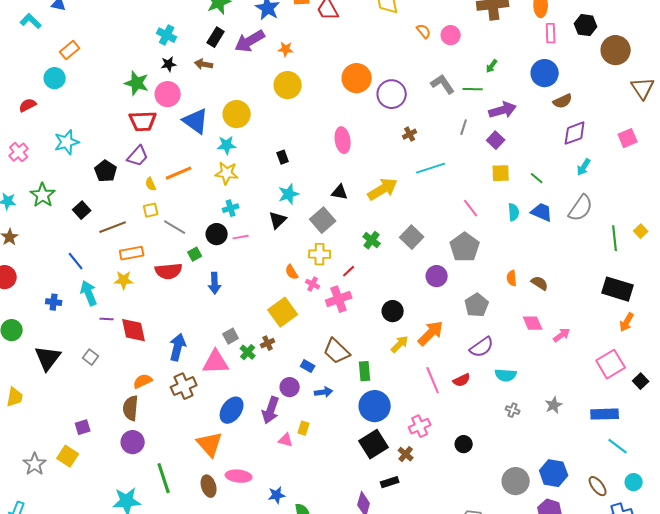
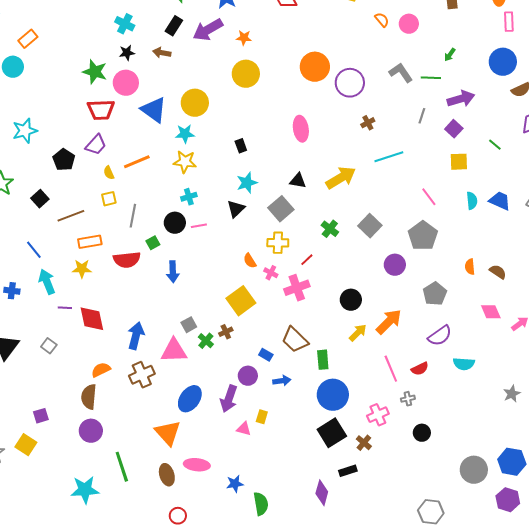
green line: (537, 178) -> (495, 145), moved
gray line: (175, 227) -> (133, 216), turned 70
gray cross: (513, 410) -> (408, 399), moved, turned -32

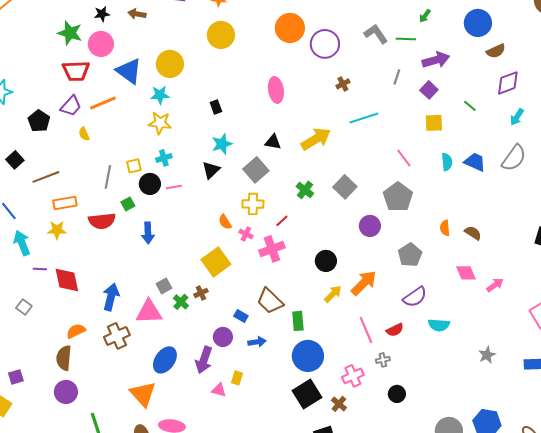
orange line: (137, 162) -> (103, 103), moved
yellow square: (109, 199) -> (134, 166), moved

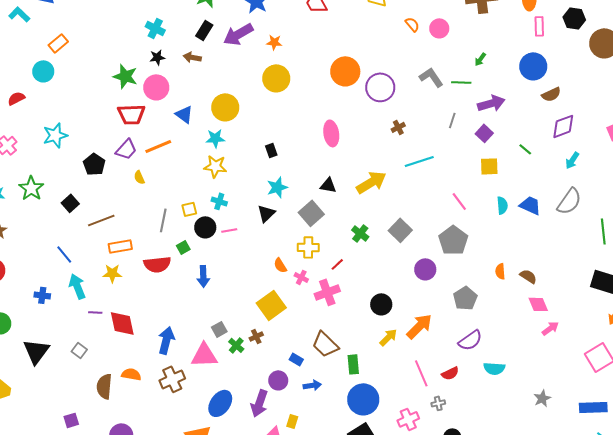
blue triangle: (129, 71) -> (184, 114), size x0.7
cyan cross: (164, 158) -> (219, 201), turned 35
pink diamond: (466, 273) -> (538, 304), moved
orange semicircle: (76, 331) -> (131, 374), turned 36
brown semicircle: (64, 358) -> (104, 386), moved

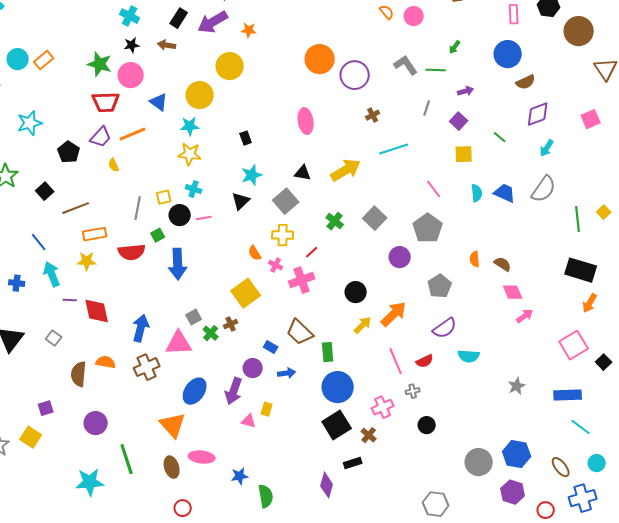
orange rectangle: (58, 43) -> (44, 60), moved
yellow circle: (276, 78) -> (230, 66), moved
purple arrow: (491, 103) -> (466, 91), size x0.6
blue arrow: (203, 276) -> (178, 264), size x1.4

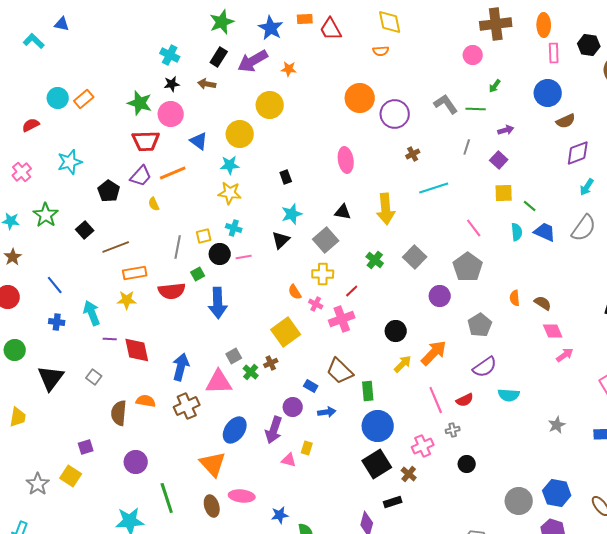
orange semicircle: (387, 12) -> (381, 51), moved, turned 126
pink circle: (414, 16) -> (473, 55), moved
green line: (500, 137) -> (530, 206), moved
yellow arrow: (346, 170) -> (386, 209), turned 116
blue line: (39, 242) -> (55, 285), moved

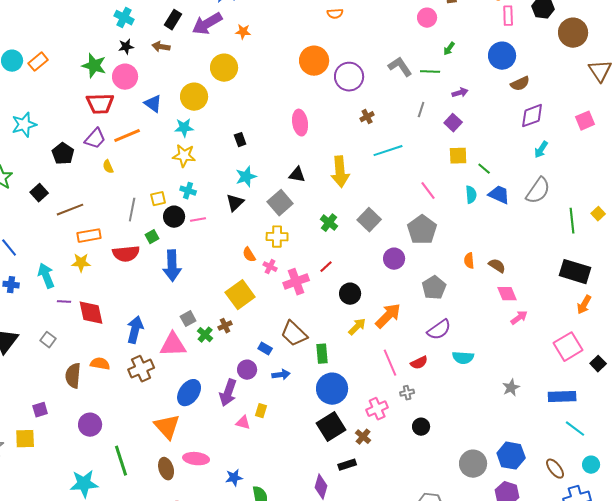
red line: (352, 291) -> (326, 267), moved
yellow square: (71, 476) -> (25, 439), turned -35

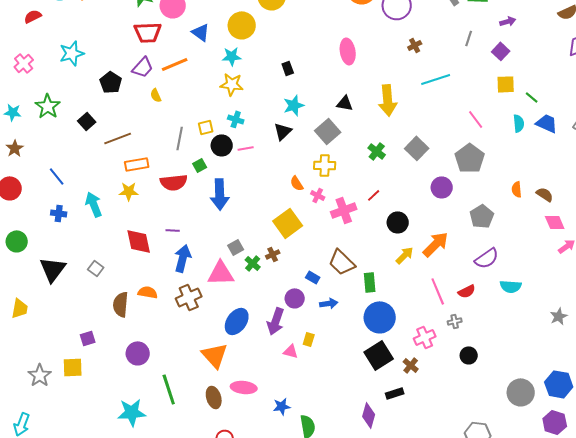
purple line: (64, 302) -> (173, 230), moved

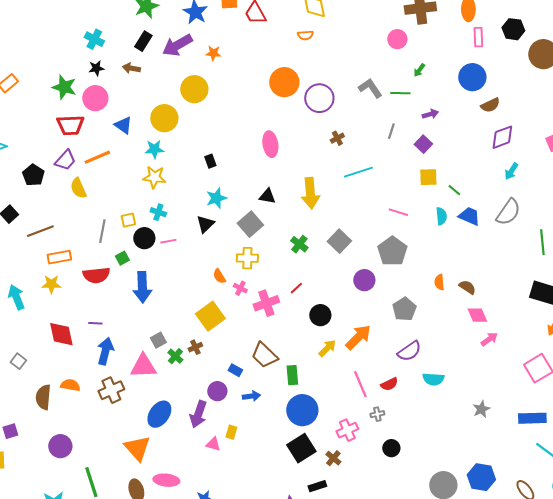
yellow semicircle: (156, 95) -> (78, 188), size x1.5
pink line: (476, 119) -> (398, 212), turned -36

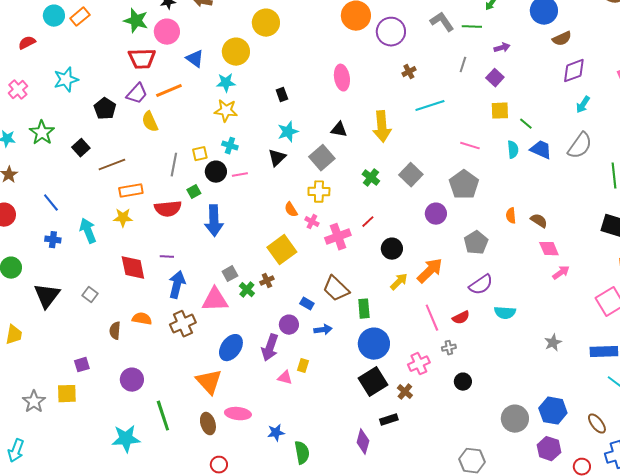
brown semicircle: (43, 397) -> (115, 331), size x0.7

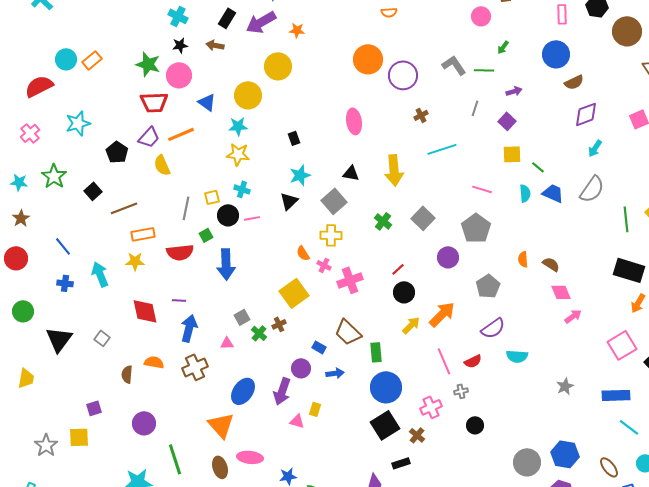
red semicircle: (27, 43) -> (39, 86), size x1.6
red line: (368, 222) -> (398, 269), moved
pink triangle: (215, 300) -> (227, 343), size x0.5

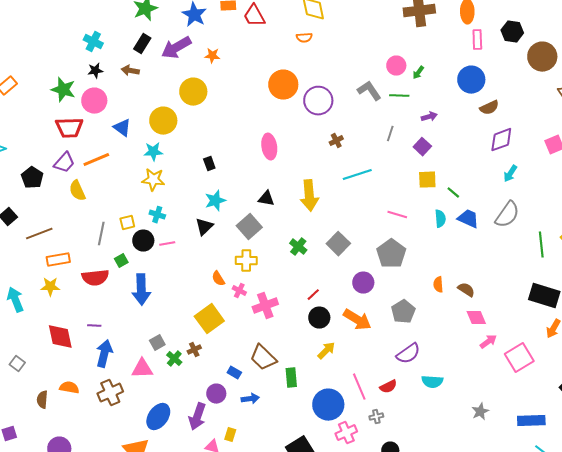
pink circle: (481, 16) -> (396, 66), moved
orange arrow: (442, 314) -> (357, 320), moved, turned 76
pink triangle: (227, 343) -> (142, 369), size x1.6
pink square: (622, 345) -> (519, 358), moved
blue circle: (386, 387) -> (328, 405), moved

